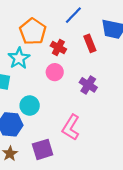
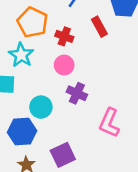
purple cross: (88, 85) -> (77, 93), moved
pink L-shape: (71, 127) -> (109, 123), moved

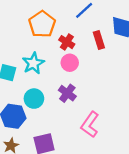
cyan star: (21, 55) -> (33, 63), moved
pink circle: (64, 65) -> (70, 63), moved

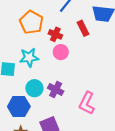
cyan star: (33, 63) -> (29, 58), turned 30
purple cross: (67, 93) -> (56, 90), moved

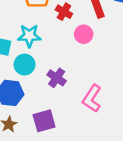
pink circle: (61, 52) -> (84, 34), moved
cyan circle: (34, 88) -> (25, 65), moved

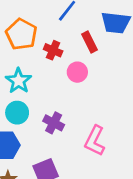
cyan star: (29, 36) -> (18, 81), turned -30

